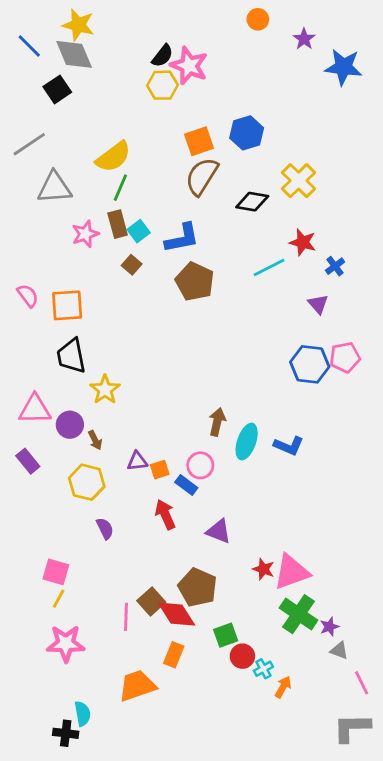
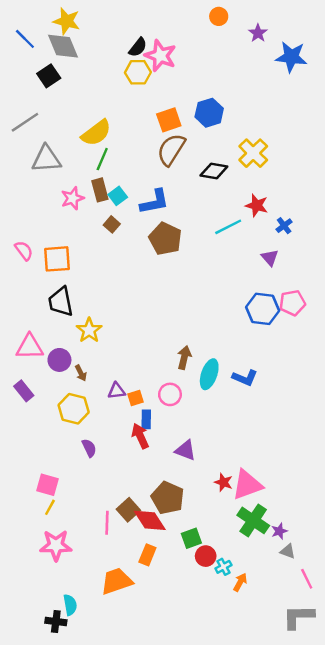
blue rectangle: (186, 485) -> (146, 419), moved, turned 54

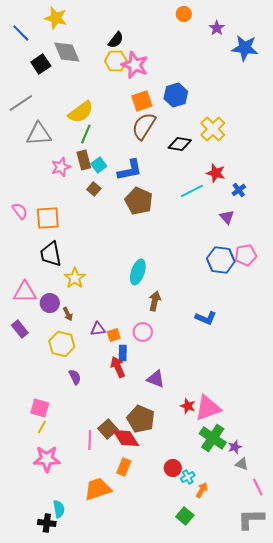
gray diamond: (63, 46) -> (67, 52), moved
pink star: (160, 56) -> (135, 65), moved
cyan ellipse: (209, 374) -> (138, 272), moved
green square: (191, 538) -> (185, 516), moved, turned -30

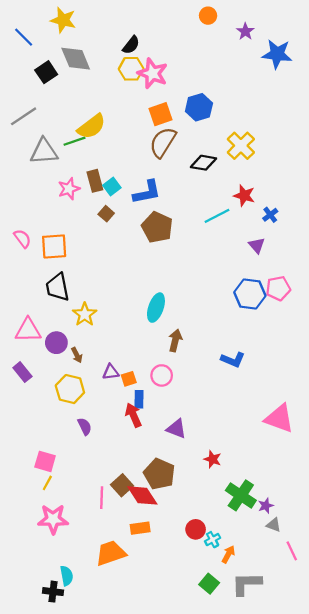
green line: (86, 134) -> (74, 141), moved, turned 48
pink triangle: (208, 408) -> (279, 418), moved, turned 40
orange rectangle: (124, 467) -> (140, 528), turned 60
gray L-shape: (251, 519) -> (246, 584), moved

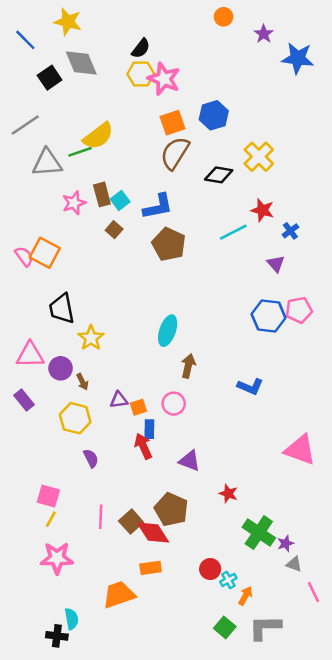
orange square: (54, 246) -> (45, 253), moved, turned 32
pink line: (102, 498) -> (101, 517), moved

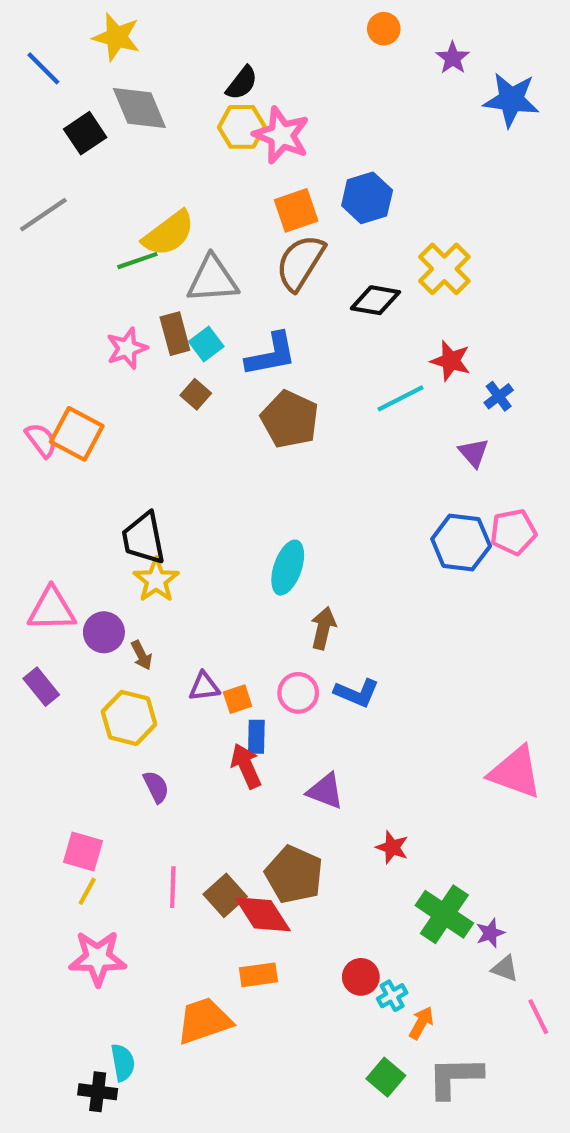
gray triangle: (47, 163) -> (213, 279), moved
black trapezoid: (62, 309) -> (144, 538), moved
blue L-shape: (250, 387) -> (357, 693), moved

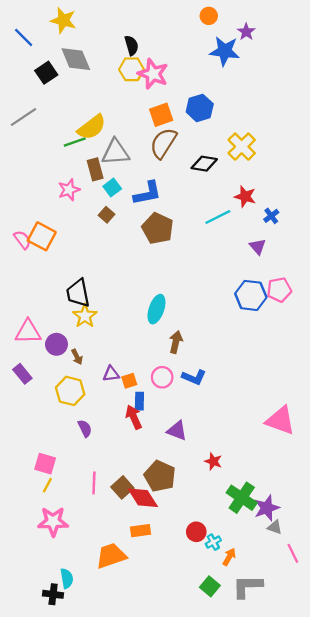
black semicircle: (242, 83) -> (131, 45), turned -54
blue star: (511, 100) -> (225, 51), moved
brown rectangle: (175, 334) -> (95, 169), moved
purple star: (490, 933) -> (267, 508), size x1.6

